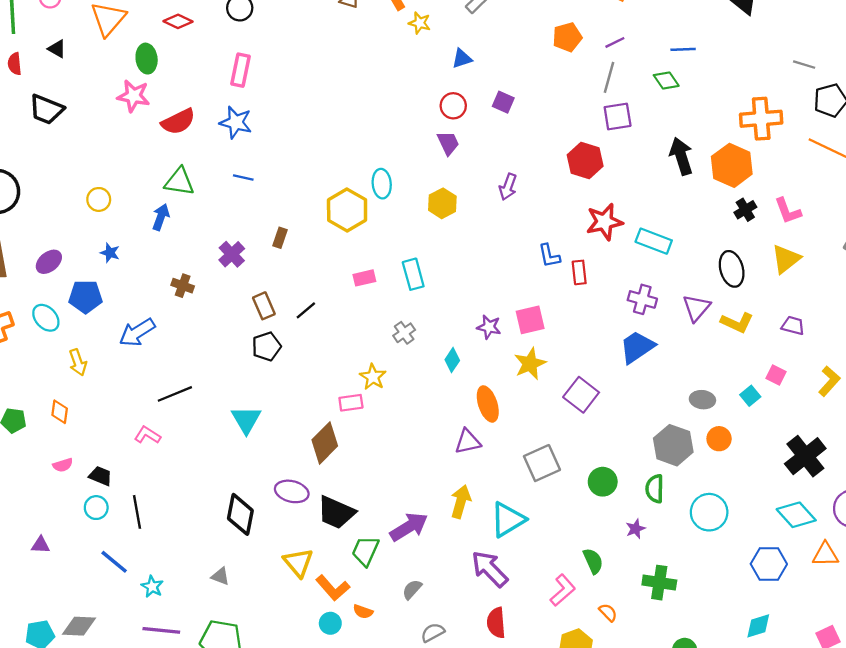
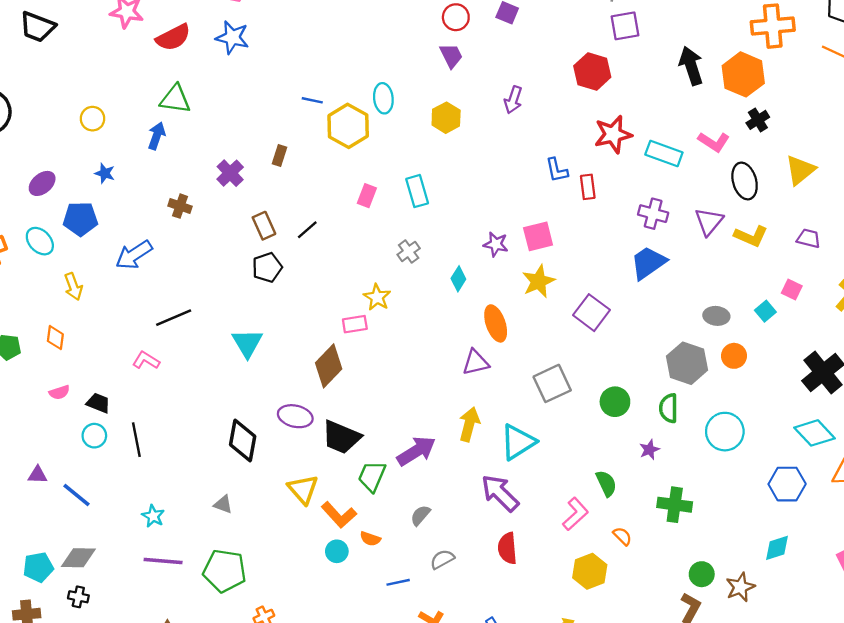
blue line: (243, 178) -> (312, 100), moved
pink L-shape: (788, 211) -> (714, 142), moved, turned -36
pink rectangle: (364, 278) -> (367, 196), turned -55
blue line: (114, 562) -> (77, 495), moved

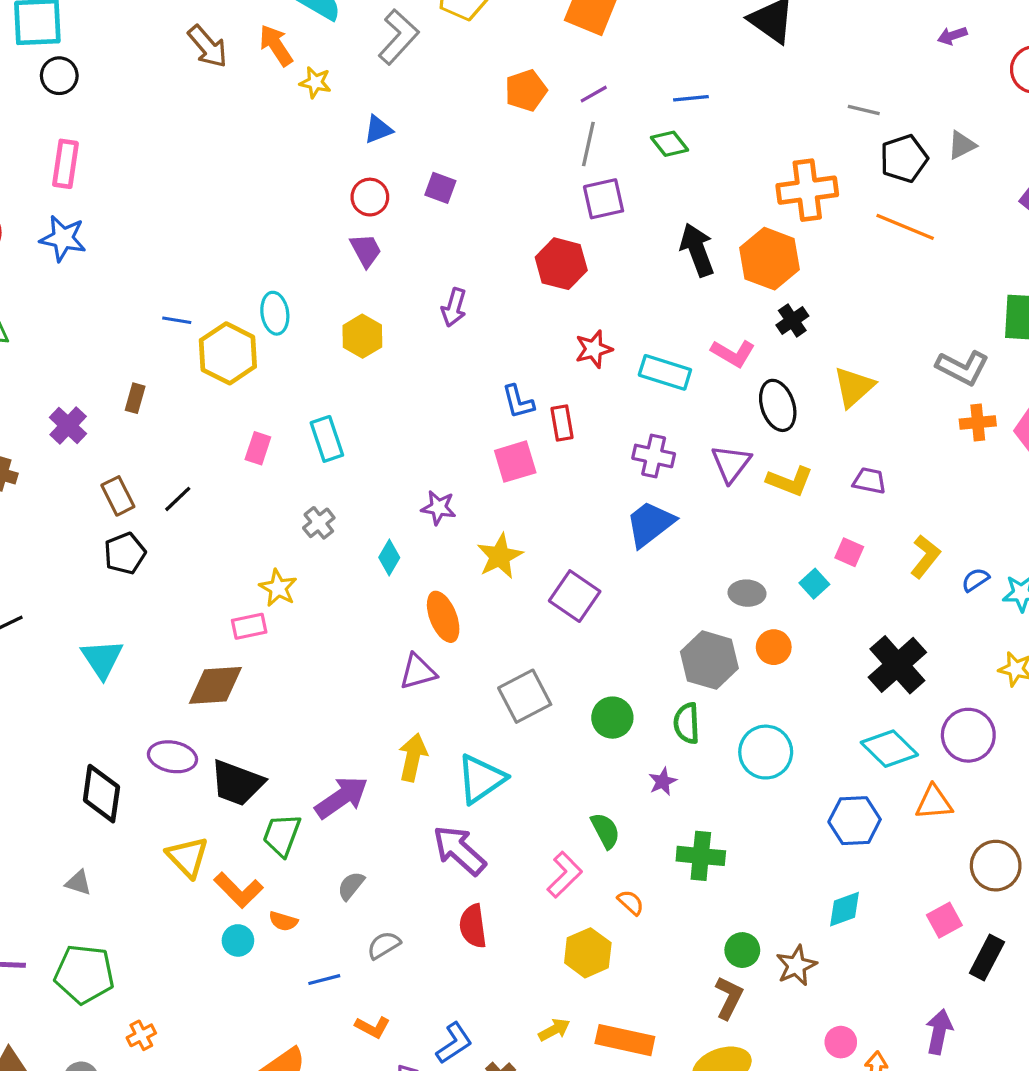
red star: (613, 134) -> (594, 349), size x0.7
pink square: (538, 236) -> (515, 462), moved
brown diamond: (329, 366) -> (215, 685), turned 45

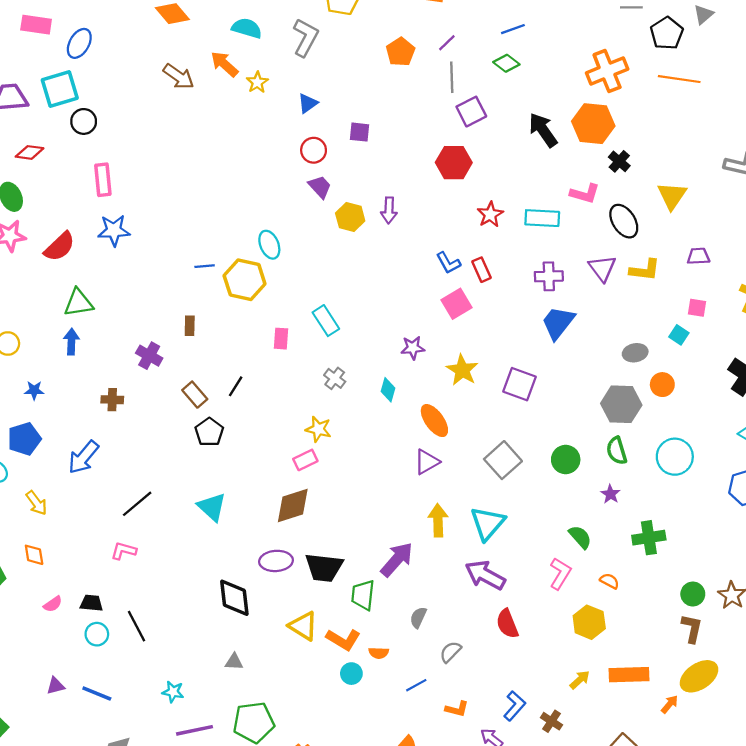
yellow star: (315, 82) -> (257, 82), turned -30
yellow hexagon: (362, 336) -> (350, 217), moved

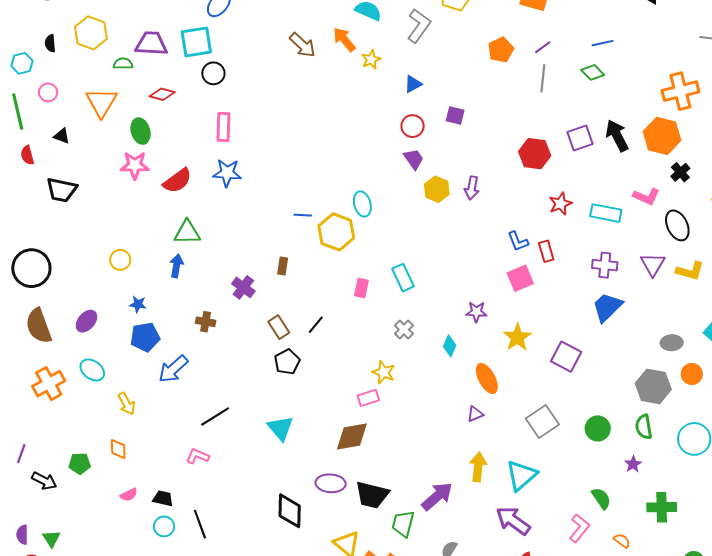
purple square: (471, 112) -> (580, 138), moved
blue pentagon: (24, 439) -> (145, 337), moved
purple triangle: (427, 462) -> (475, 414), size x0.7

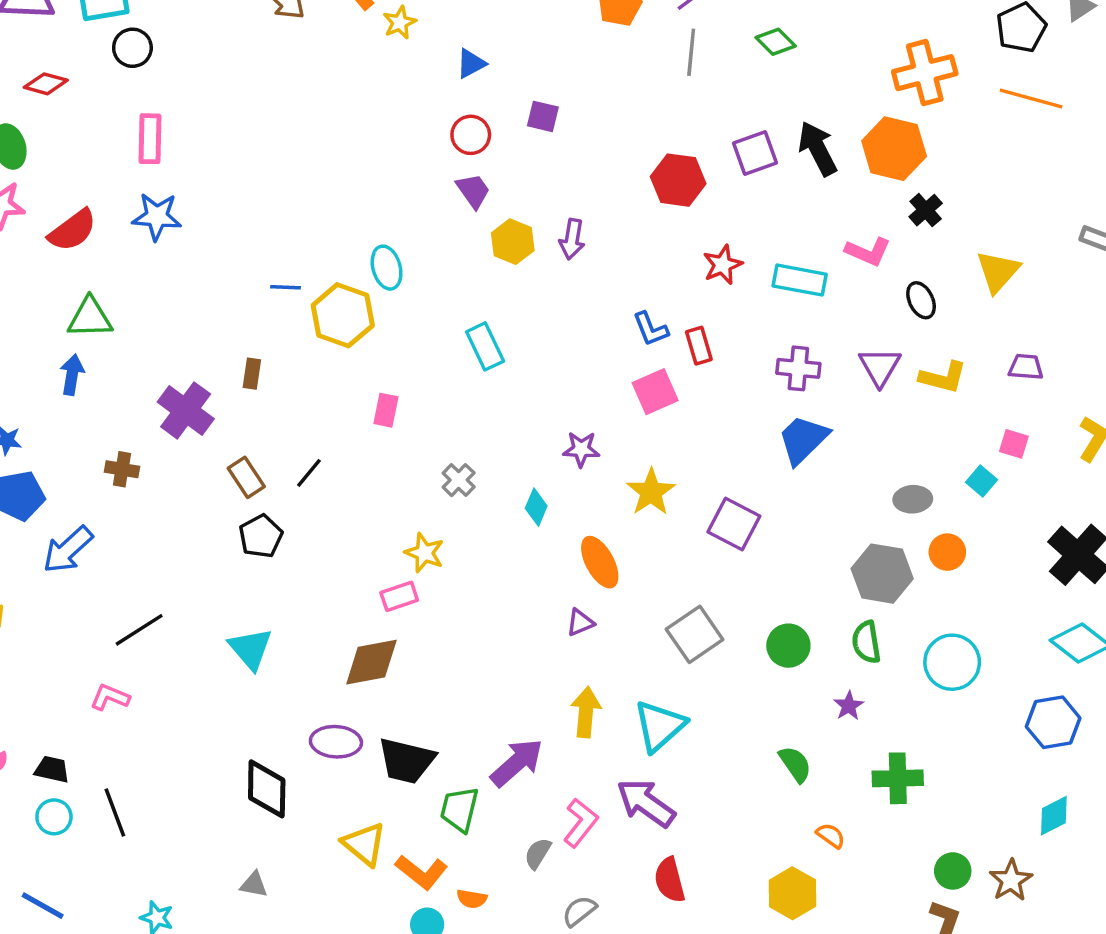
black ellipse: (677, 225) -> (921, 300), size x0.7
cyan rectangle: (403, 278) -> (485, 346), moved
purple cross: (243, 287) -> (186, 410), size x1.4
pink L-shape: (579, 528) -> (581, 823), moved

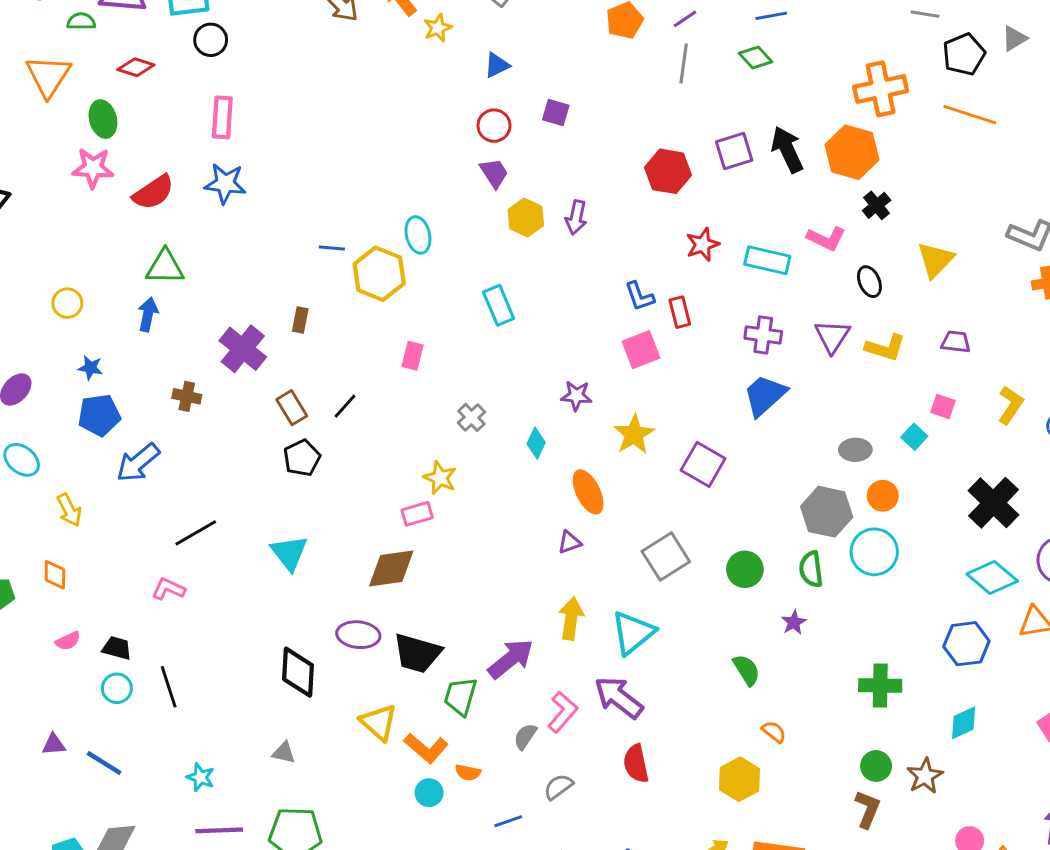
cyan circle: (952, 662) -> (874, 552), moved
green cross: (898, 778) -> (880, 686), moved

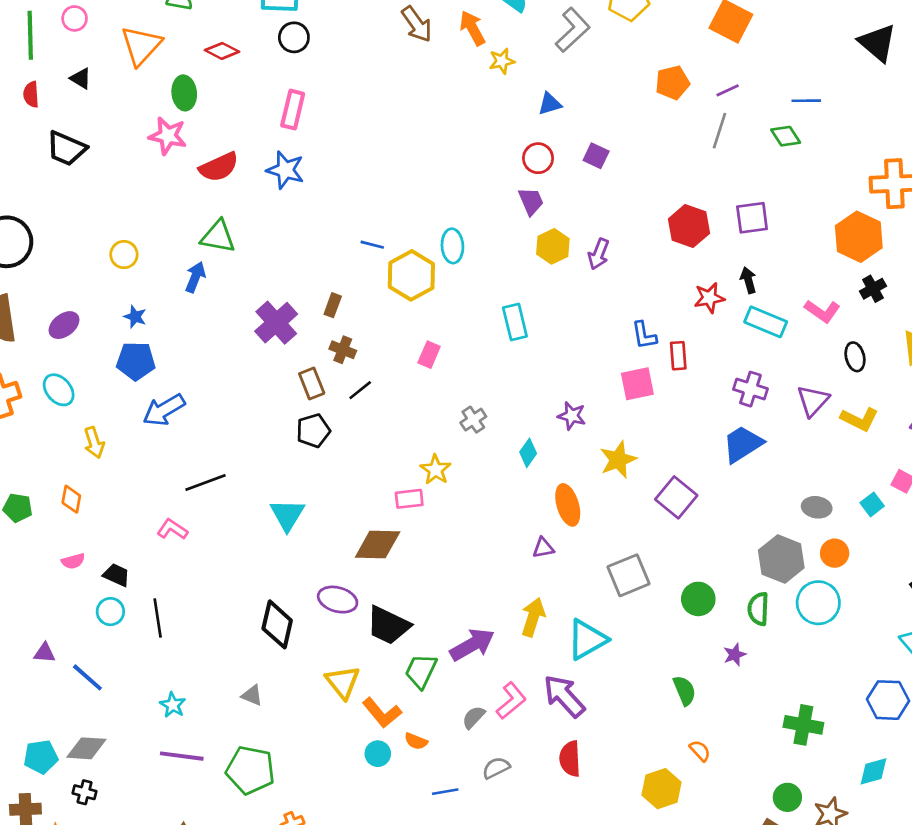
black arrow: (787, 149) -> (748, 280), moved, size x0.6
brown cross: (187, 396) -> (343, 350), moved

